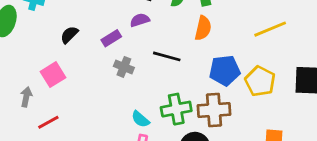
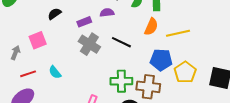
yellow line: (270, 29) -> (178, 33), moved
gray cross: (124, 67) -> (89, 44), size x1.5
cyan semicircle: (140, 119) -> (55, 72), moved

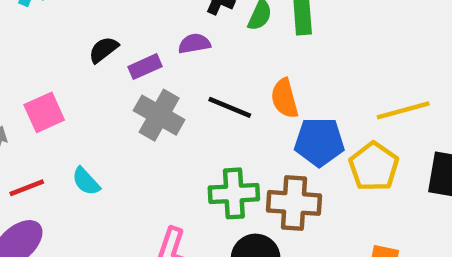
black semicircle: (55, 14) -> (104, 50), moved
orange semicircle: (151, 27) -> (285, 98), moved, turned 144
yellow line: (178, 33) -> (403, 110), moved

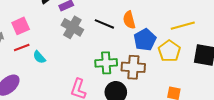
blue pentagon: (319, 142) -> (145, 40), turned -30
red line: (27, 188) -> (22, 47), moved

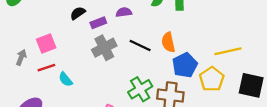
gray cross: (72, 27) -> (104, 48), turned 30
green cross: (106, 63) -> (140, 89), turned -30

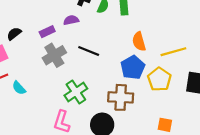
black semicircle: (78, 13) -> (14, 34), moved
orange semicircle: (168, 42) -> (139, 41), moved
green cross: (140, 89) -> (76, 92), moved

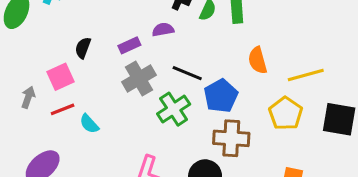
black semicircle: (14, 34) -> (83, 48), turned -32
blue pentagon: (133, 67) -> (221, 96), moved
green cross: (76, 92) -> (174, 109), moved

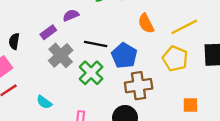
cyan semicircle: (89, 124) -> (44, 102), moved

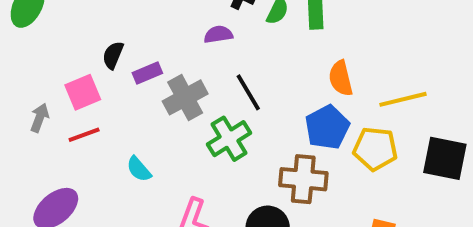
purple rectangle: (48, 32) -> (147, 73), moved
black line: (96, 44) -> (248, 92), turned 35
blue pentagon: (124, 56) -> (327, 127), moved
yellow pentagon: (175, 59) -> (375, 149), turned -30

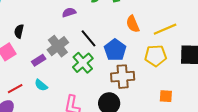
purple rectangle: (147, 73) -> (39, 60), moved
blue pentagon: (327, 127) -> (115, 50), moved
red line: (84, 135) -> (15, 89), moved

